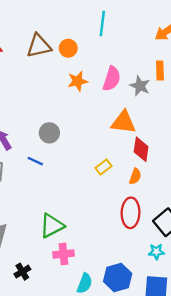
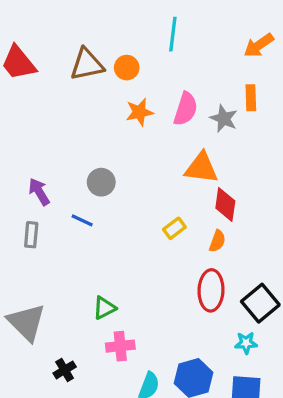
green triangle: (52, 226) -> (104, 308), size x0.7

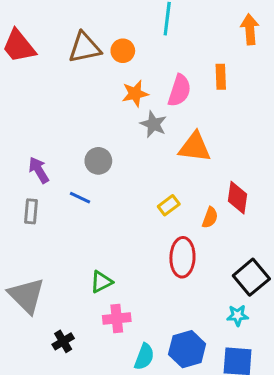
orange arrow: (259, 45) -> (250, 29), turned 120
orange rectangle: (251, 98) -> (221, 77), moved
gray star: (224, 119) -> (153, 124), moved
red diamond: (225, 204) -> (238, 198), moved
red ellipse: (211, 290) -> (182, 257), moved

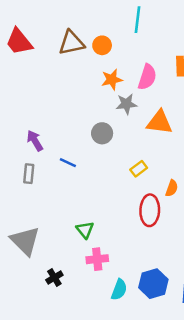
gray star: (153, 124) -> (126, 104), turned -30
gray circle: (98, 161) -> (102, 133), moved
orange semicircle: (210, 218) -> (172, 188), moved
green triangle: (101, 282) -> (85, 230), turned -42

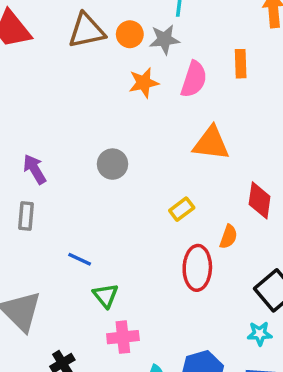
gray star: (126, 104) -> (164, 39), moved
gray circle: (102, 133) -> (112, 164), moved
blue line: (68, 163) -> (80, 259), moved

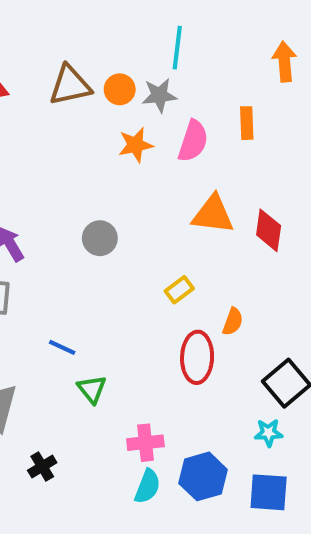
red diamond: (260, 200) -> (269, 230), moved
pink cross: (123, 337) -> (145, 443), moved

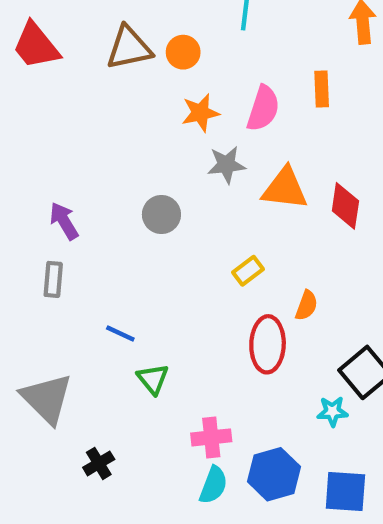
gray star: (159, 95) -> (226, 165), moved
cyan star: (269, 433) -> (332, 411), moved

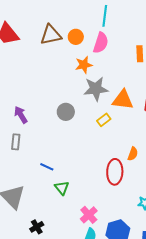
pink semicircle: (263, 108) -> (101, 43), moved
gray star: (226, 165) -> (96, 89), size x1.4
yellow rectangle: (248, 271) -> (104, 120), moved
pink cross: (211, 437) -> (89, 215), turned -36

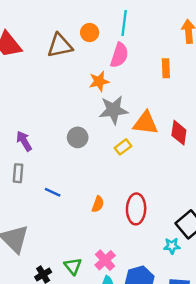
orange circle: (76, 37) -> (90, 33), moved
orange semicircle: (133, 154) -> (98, 204), moved
blue line: (47, 167) -> (53, 192), moved
green triangle: (62, 188) -> (73, 266), moved

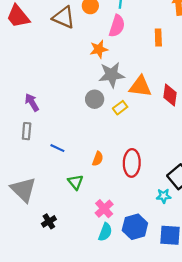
brown triangle: (60, 46) -> (64, 17), turned 35
gray circle: (78, 137) -> (95, 99), moved
green triangle: (73, 266) -> (75, 182), moved

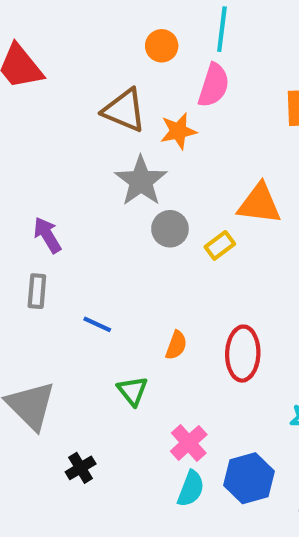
brown triangle: (64, 17) -> (124, 110), moved
gray star: (112, 75) -> (141, 181), moved, turned -30

